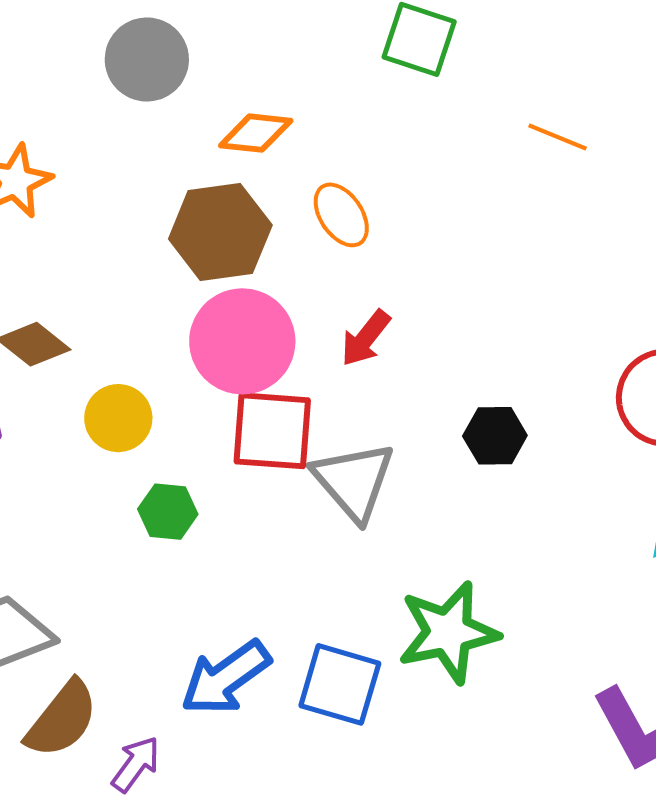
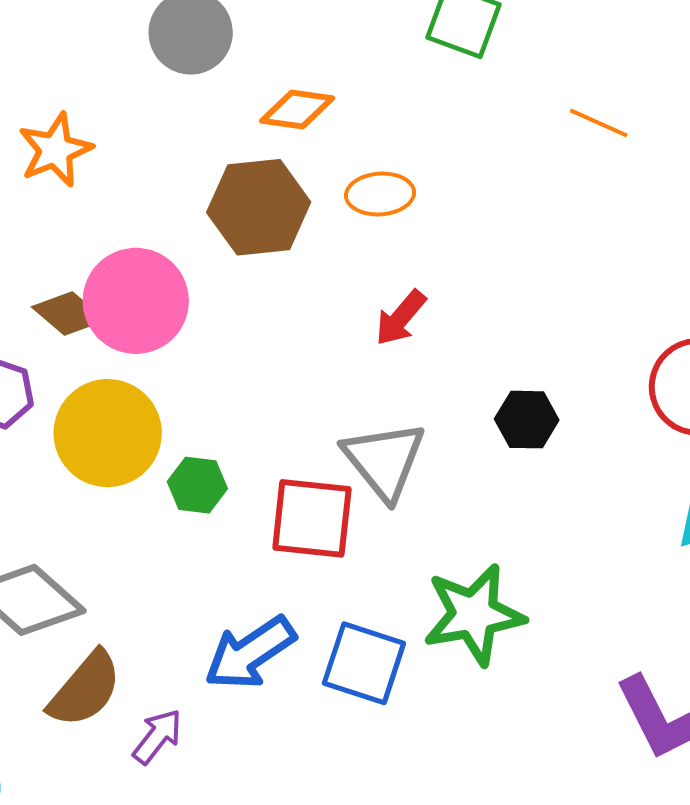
orange ellipse: (341, 215) -> (380, 194), turned -62
pink circle: (242, 341) -> (136, 301), moved
yellow circle: (118, 418) -> (108, 433), moved, size x1.6
red square: (272, 431) -> (312, 518), moved

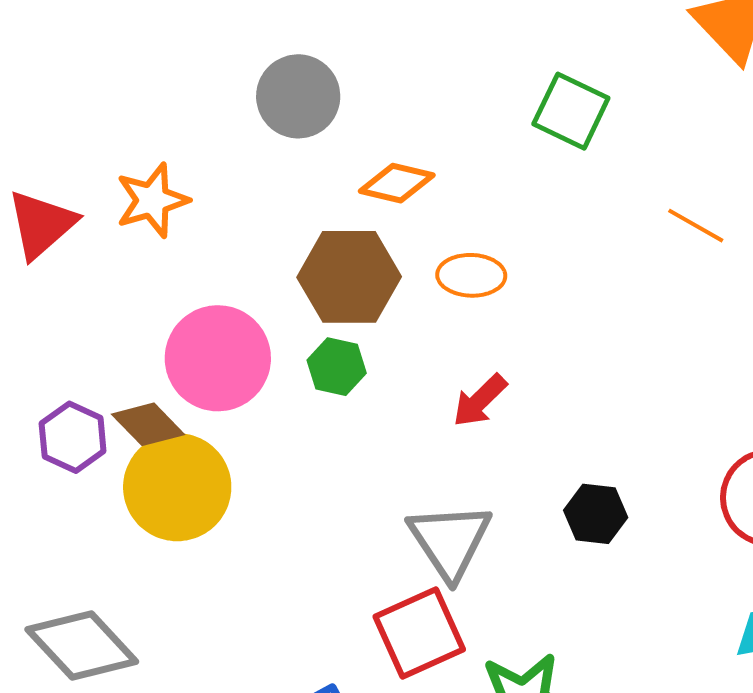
brown diamond: (68, 313) -> (148, 424), moved
green hexagon: (197, 485) -> (337, 367), moved
red square: (312, 518) -> (419, 633), moved, turned -36

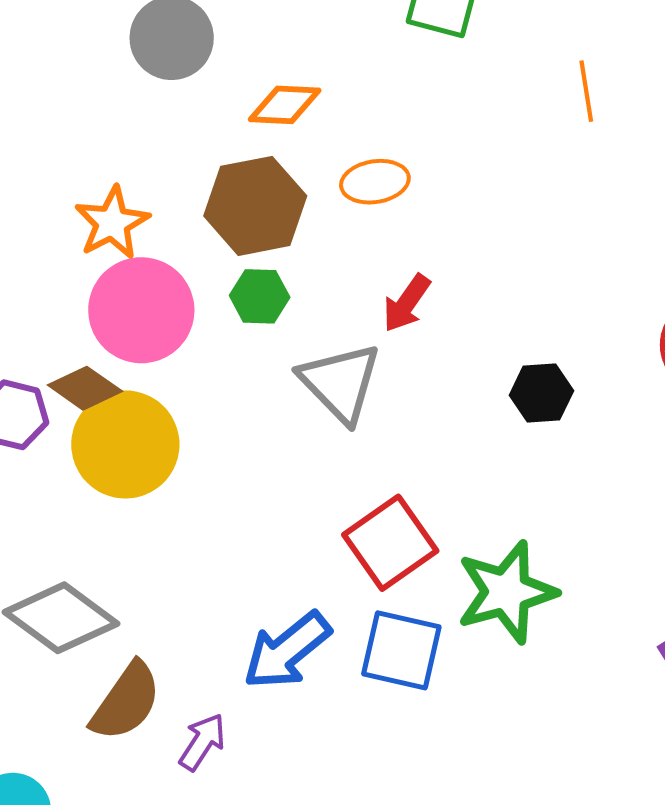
orange star: (152, 200) -> (112, 223), moved
orange line: (696, 226) -> (586, 91), turned 62
gray triangle: (450, 541) -> (340, 383), moved

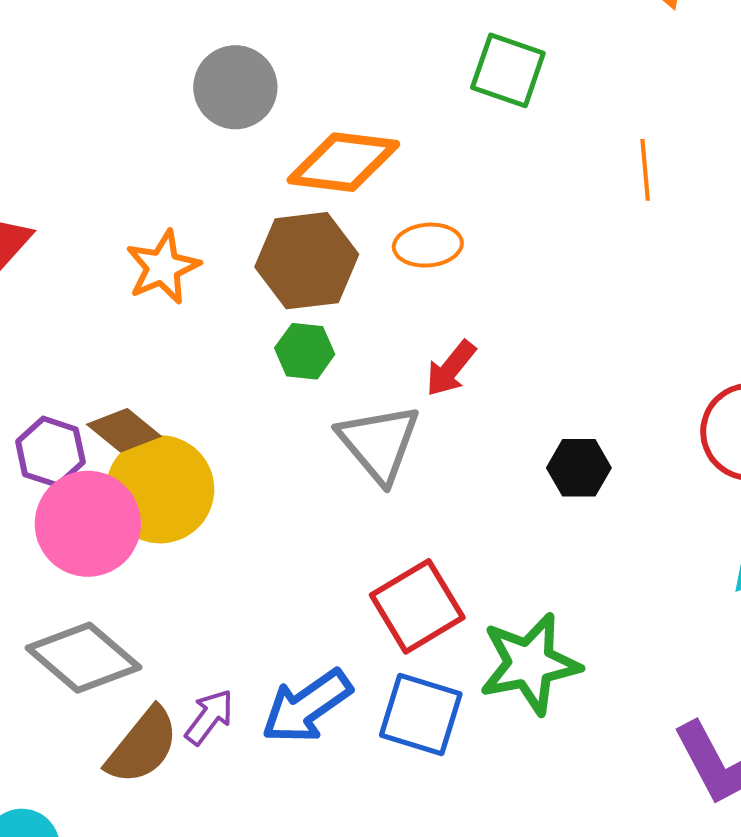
orange diamond: (285, 105) -> (343, 162), size x1.5
pink circle: (141, 310) -> (88, 524), moved
purple arrow: (202, 742) -> (209, 717), moved

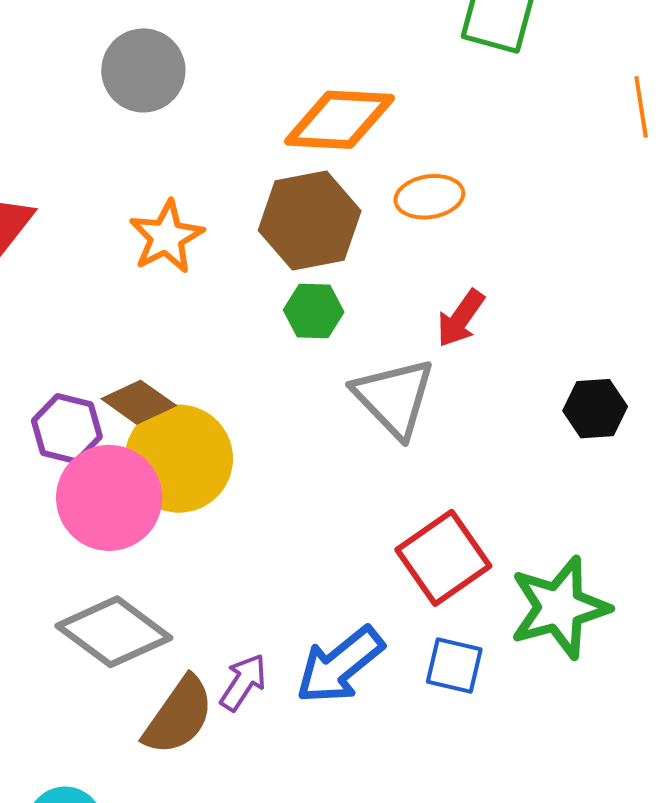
gray circle: (235, 87) -> (143, 70), moved
blue square: (421, 714) -> (454, 666), size x0.7

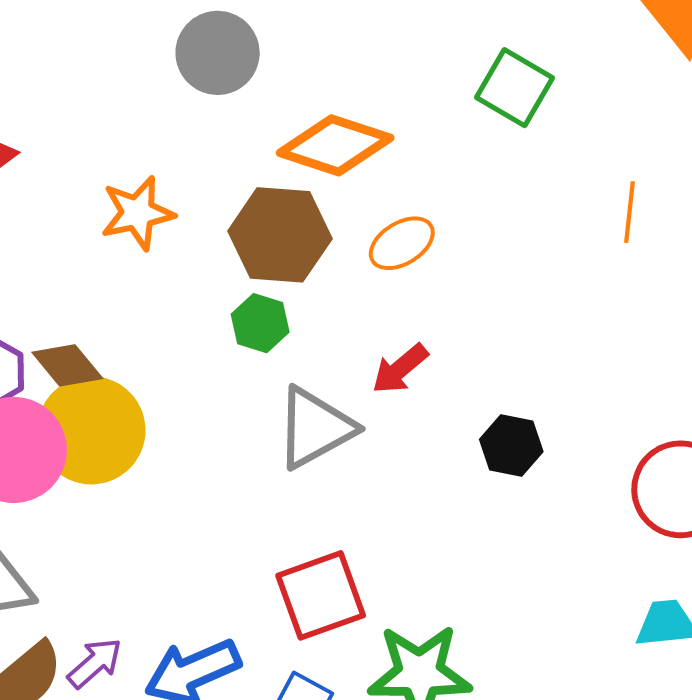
gray circle: (143, 70) -> (218, 53), moved
orange ellipse: (429, 197) -> (402, 243), turned -38
gray triangle: (394, 398) -> (315, 428), turned 30
black hexagon: (595, 409) -> (511, 445), moved

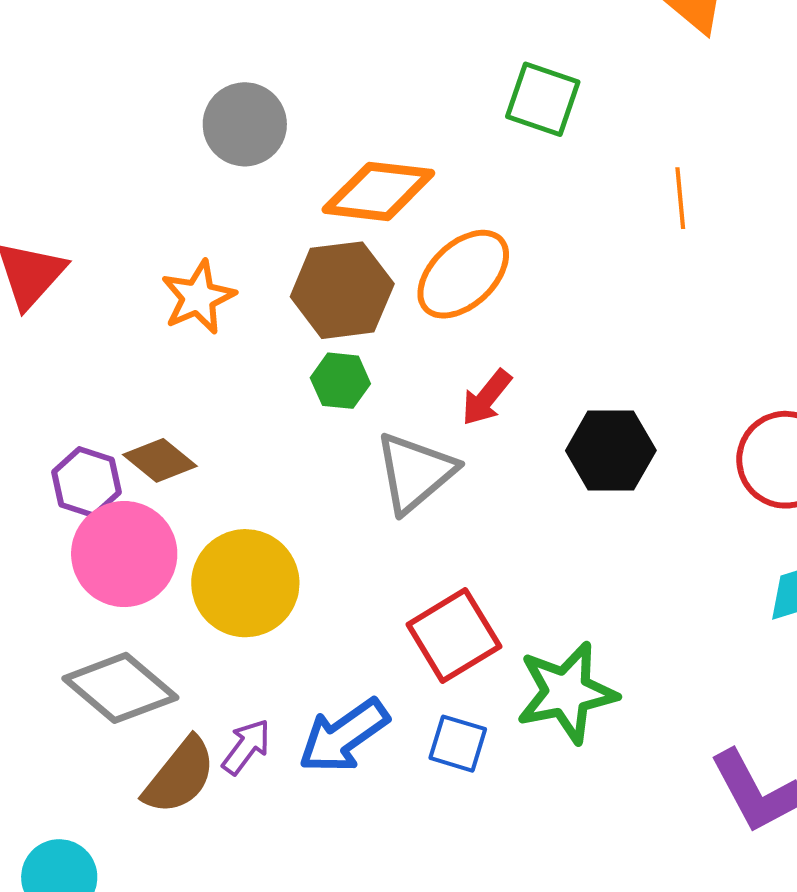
orange ellipse: (402, 243) -> (463, 274), size x1.5
yellow circle: (91, 430) -> (245, 583), moved
black hexagon: (511, 445) -> (611, 450), size x1.4

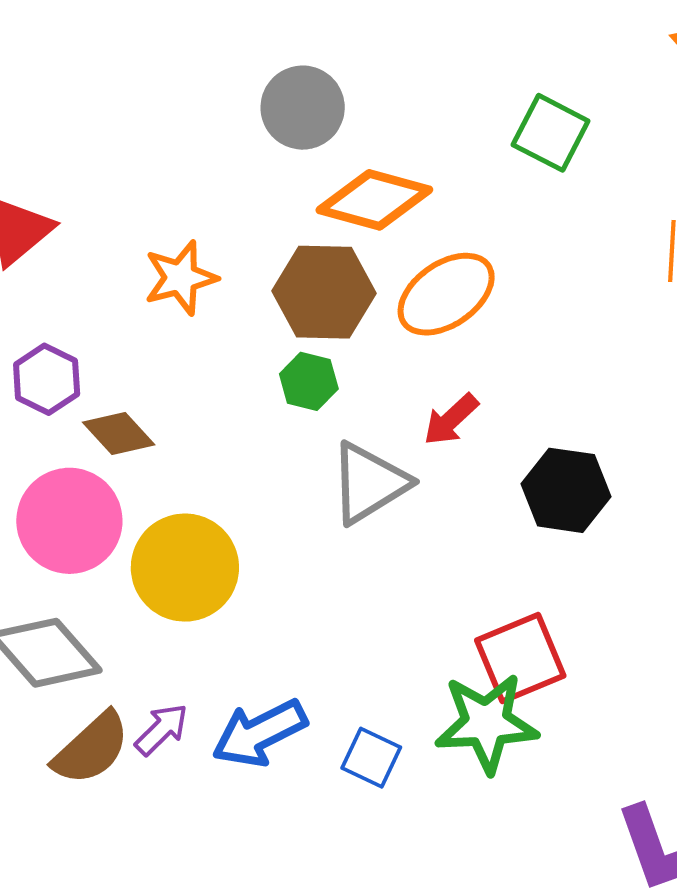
gray circle: (245, 124) -> (303, 108), moved
purple hexagon: (87, 482) -> (47, 379), moved
red square: (454, 635) -> (520, 658), moved

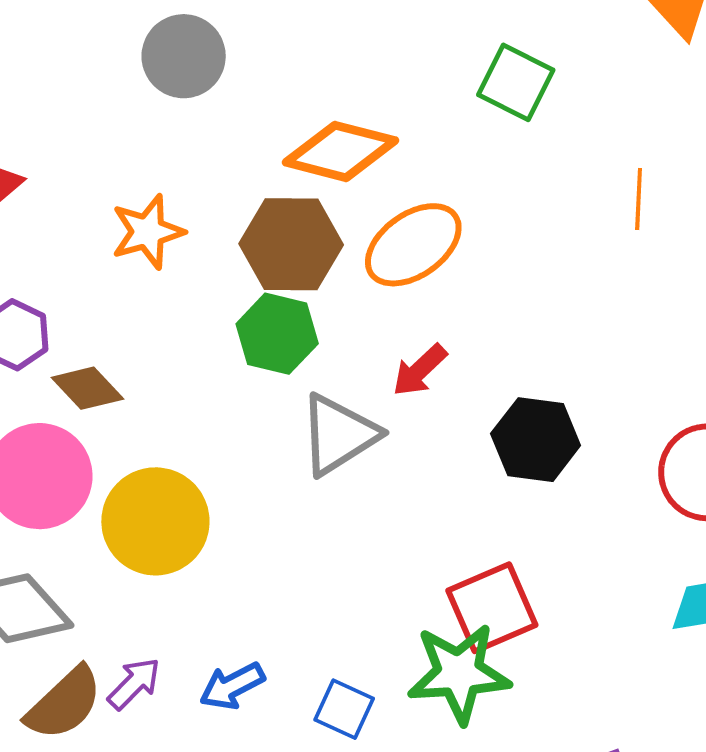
gray circle: (303, 108) -> (184, 56), moved
green hexagon: (309, 381) -> (277, 334), size x1.4
blue arrow: (260, 733) -> (232, 686), size x0.7

